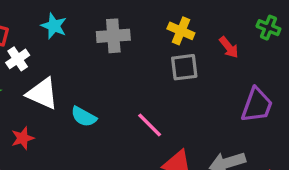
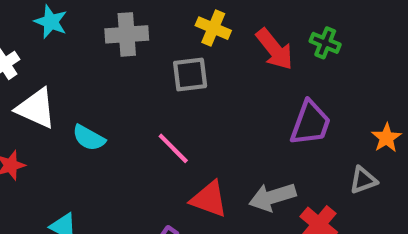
green cross: (268, 28) -> (325, 43), moved
red arrow: (229, 47) -> (275, 49), size x1.5
gray square: (184, 67) -> (190, 75), moved

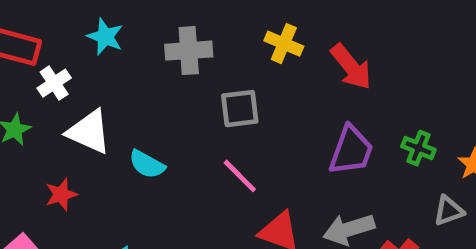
green cross: (325, 43) -> (418, 148), moved
gray square: (190, 75) -> (240, 109), moved
purple trapezoid: (310, 123) -> (351, 150), moved

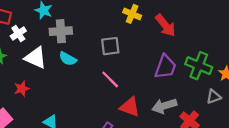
gray cross: (189, 51) -> (61, 31), moved
green cross: (418, 148) -> (199, 66), size x1.6
cyan semicircle: (147, 164) -> (68, 59), moved

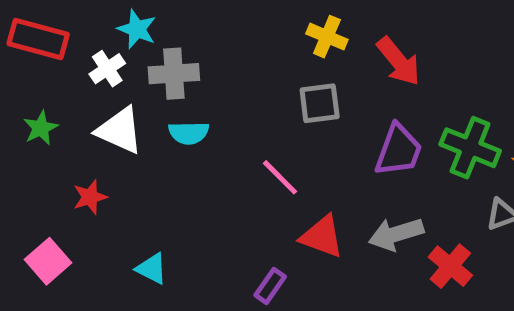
white cross: (18, 33) -> (107, 69), moved
gray square: (110, 46) -> (320, 103), moved
cyan semicircle: (68, 59) -> (189, 133), turned -30

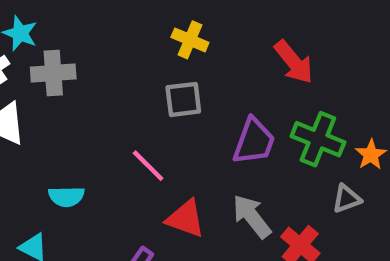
red arrow: (399, 61) -> (294, 62), moved
cyan semicircle: (189, 133) -> (66, 197), moved
gray arrow: (396, 234) -> (252, 216), turned 69

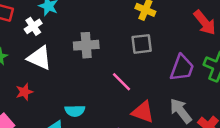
gray cross: (53, 73) -> (86, 45), moved
cyan semicircle: (66, 197) -> (75, 111), moved

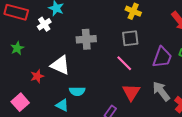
white triangle: (40, 58) -> (60, 65), moved
pink line: (121, 82) -> (124, 63), moved
red triangle: (143, 112) -> (131, 92), turned 42

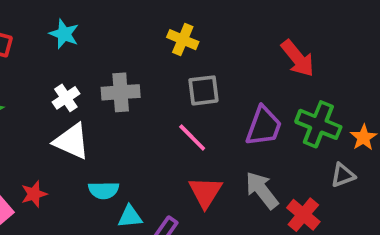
yellow cross: (133, 11) -> (183, 40), moved
white cross: (44, 24) -> (66, 98), moved
red star: (37, 76) -> (34, 194), moved
cyan triangle: (62, 105) -> (130, 217), moved, turned -32

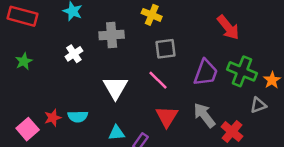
gray cross: (121, 92) -> (112, 35), moved
white triangle: (72, 141) -> (115, 88), moved, turned 36
cyan semicircle: (104, 190) -> (78, 116), moved

